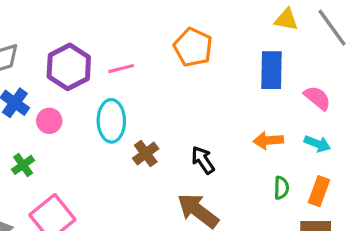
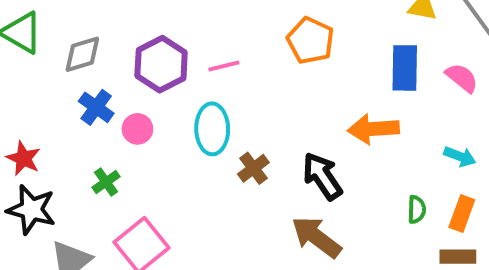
pink semicircle: (317, 98) -> (462, 78), moved
orange arrow: (268, 140) -> (373, 129), moved, size x1.4
black arrow: (203, 160) -> (322, 176), size x1.4

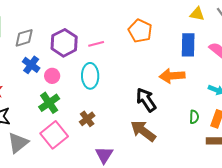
brown cross: (253, 168) -> (87, 119), moved
green cross: (106, 182) -> (49, 103), moved, size x1.5

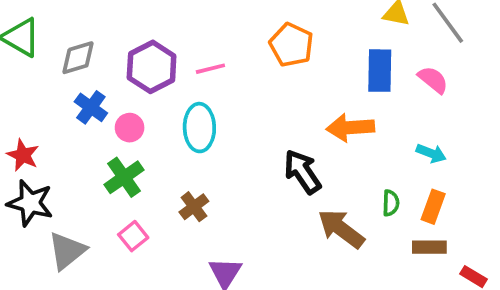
brown arrow: (143, 131) -> (341, 229), moved
pink square: (54, 135) -> (133, 236), size x0.6

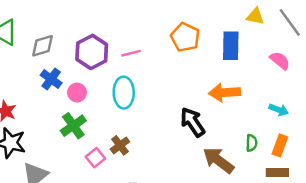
blue rectangle: (380, 71) -> (231, 46), moved
pink square: (133, 236) -> (95, 158), moved

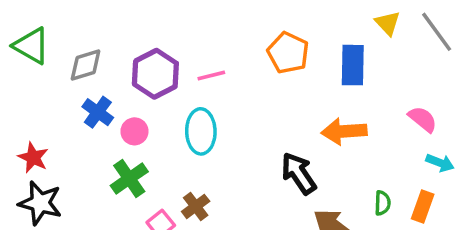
yellow triangle: (255, 16) -> (388, 23), turned 36
pink semicircle: (280, 61) -> (423, 119), moved
cyan arrow: (279, 110) -> (440, 163), moved

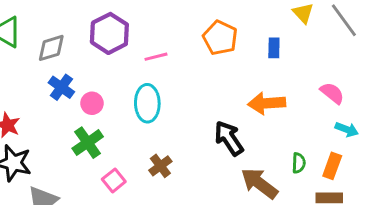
blue rectangle: (353, 65) -> (274, 48), size x0.6
purple hexagon: (155, 74) -> (109, 33), moved
brown cross: (196, 206) -> (160, 166), moved

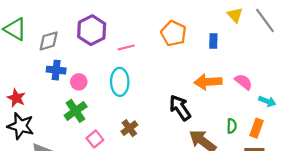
blue cross: (61, 87) -> (56, 70), turned -30
pink semicircle: (332, 93) -> (244, 82), moved

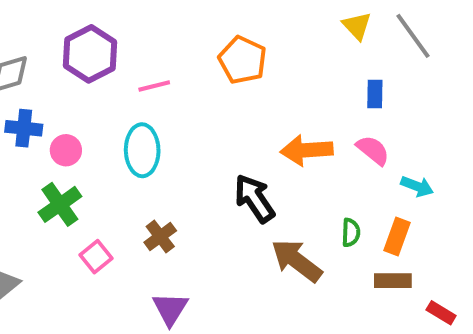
blue rectangle: (213, 41) -> (375, 94), moved

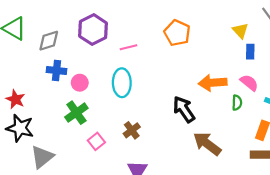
yellow triangle: (357, 26) -> (240, 31), moved
green semicircle: (351, 233) -> (237, 103), moved

